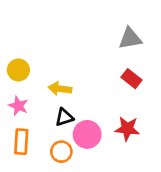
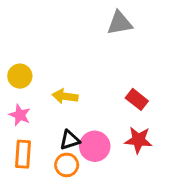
gray triangle: (130, 38) -> (120, 23), moved
red rectangle: (132, 79) -> (137, 99), moved
black triangle: (64, 117) -> (70, 140), moved

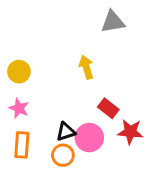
yellow arrow: (65, 96) -> (86, 67), moved, turned 65
red rectangle: (137, 99) -> (108, 108), moved

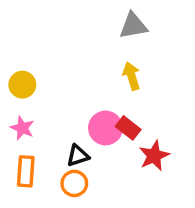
yellow arrow: (86, 67) -> (132, 76), moved
red star: (130, 132) -> (154, 156), turned -30
pink circle: (89, 138) -> (106, 128), moved

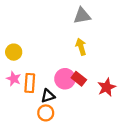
red star: (154, 156) -> (107, 87), moved
orange rectangle: (26, 171) -> (30, 83), moved

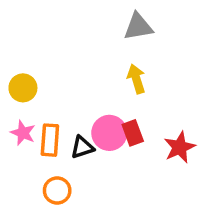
red rectangle: (79, 79) -> (133, 133), turned 32
black triangle: (48, 96) -> (82, 147), moved
orange circle: (46, 113) -> (57, 190), moved

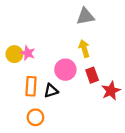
pink star: (23, 133) -> (28, 53), moved
pink circle: (109, 133) -> (65, 70), moved
red rectangle: (133, 133) -> (92, 75), moved

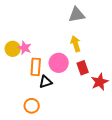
orange rectangle: (31, 86) -> (36, 67), moved

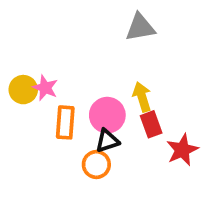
yellow arrow: (76, 44) -> (142, 97), moved
black triangle: (46, 82) -> (107, 141), moved
orange circle: (32, 106) -> (96, 165), moved

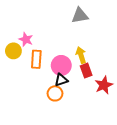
pink star: (45, 88) -> (26, 39), moved
orange rectangle: (65, 122) -> (36, 59), moved

